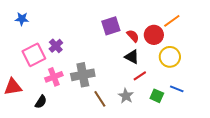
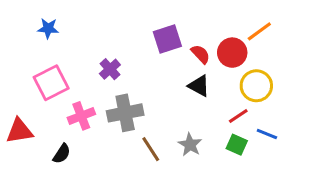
blue star: (22, 19) -> (48, 28), moved
purple cross: (56, 46) -> (110, 69), moved
red line: (140, 76) -> (238, 116), moved

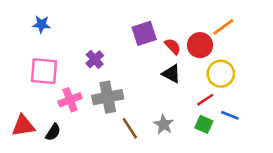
pink square: (51, 83) -> (44, 71), turned 32
red triangle: (19, 131) -> (23, 126), moved

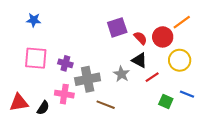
purple cross: (95, 59) -> (65, 63), moved, turned -32
pink cross: (70, 100) -> (64, 94), moved, turned 30
red line: (205, 100) -> (152, 77), moved
gray star: (164, 124) -> (121, 74), moved
brown line: (130, 128) -> (106, 105), turned -36

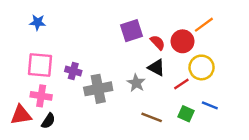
red line: (152, 77) -> (181, 84), moved
pink cross: (64, 94) -> (41, 96), moved
brown line: (106, 105) -> (152, 117), moved

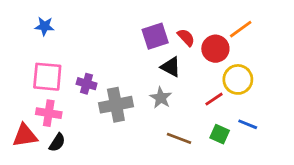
red semicircle: (158, 43) -> (186, 37), moved
black triangle: (156, 67) -> (171, 67), moved

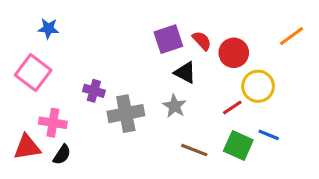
orange line: (241, 29) -> (291, 36), moved
pink square: (47, 77) -> (33, 73), moved, turned 32
green square: (220, 134) -> (238, 146), size x1.4

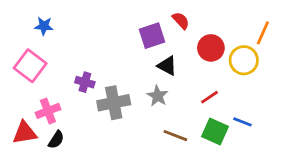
orange line: (291, 36) -> (263, 33), turned -30
red semicircle: (202, 41) -> (181, 21), moved
yellow circle: (258, 86) -> (244, 60), moved
pink cross: (53, 123) -> (48, 111), turned -30

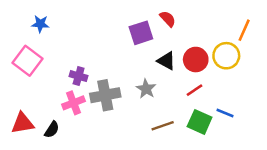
red circle: (211, 48) -> (196, 60), moved
black triangle: (167, 66) -> (166, 61), moved
pink cross: (48, 111) -> (73, 103), moved
brown line: (175, 136) -> (163, 126), turned -40

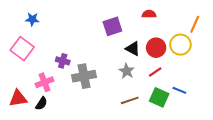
red semicircle: (168, 19) -> (149, 14), moved, turned -48
gray star: (146, 89) -> (127, 71), moved
pink cross: (73, 103) -> (44, 82), moved

